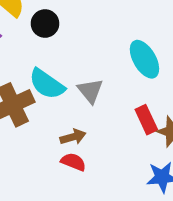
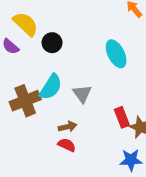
cyan ellipse: (144, 59) -> (116, 54), moved
cyan semicircle: (47, 84) -> (51, 87), turned -96

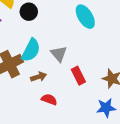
red rectangle: (122, 117) -> (78, 76), moved
brown arrow: (68, 127) -> (39, 77), moved

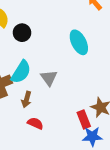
red rectangle: (78, 76) -> (84, 119), moved
brown arrow: (39, 77) -> (27, 99), turned 119

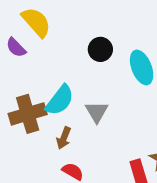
black circle: (22, 33) -> (100, 49), moved

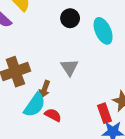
cyan semicircle: (60, 100) -> (35, 105), moved

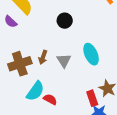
cyan ellipse: (103, 31) -> (91, 54), moved
brown arrow: (45, 89) -> (43, 57), moved

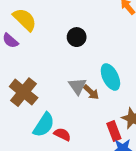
brown arrow: (43, 57) -> (91, 92), moved, turned -64
brown cross: (20, 64) -> (24, 92), turned -30

